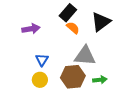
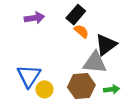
black triangle: (101, 22) -> (106, 45), moved
purple arrow: (31, 29) -> (34, 18), moved
blue triangle: (42, 60) -> (29, 76), moved, size x1.6

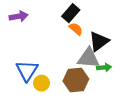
purple arrow: (34, 18) -> (19, 16), moved
green arrow: (112, 89) -> (104, 67), moved

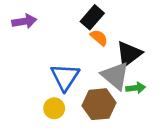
gray triangle: (88, 58) -> (115, 76), turned 35
blue triangle: (27, 71) -> (65, 77), moved

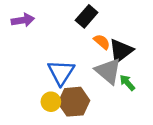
orange semicircle: (99, 38) -> (102, 42), moved
green arrow: (136, 88) -> (127, 83), turned -126
brown hexagon: (99, 104) -> (74, 102), moved

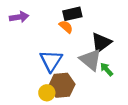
black rectangle: (87, 16) -> (72, 14), turned 36
orange semicircle: (102, 42) -> (66, 27), moved
yellow circle: (51, 102) -> (47, 93), moved

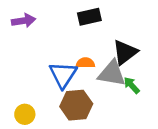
orange semicircle: (66, 27) -> (85, 63), moved, turned -40
gray triangle: (91, 60) -> (112, 73), turned -30
yellow circle: (47, 93) -> (25, 114), moved

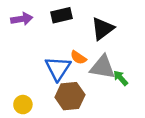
black rectangle: (89, 17) -> (62, 15), moved
black triangle: (125, 52) -> (103, 29), moved
orange semicircle: (85, 63) -> (78, 58), turned -147

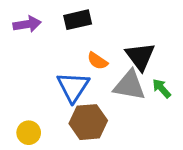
black triangle: (103, 29) -> (140, 56), moved, turned -30
orange semicircle: (78, 58) -> (97, 61), moved
green arrow: (121, 78) -> (162, 88), moved

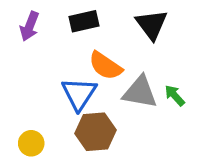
purple arrow: (27, 24) -> (30, 26), turned 120
black triangle: (140, 56) -> (152, 25), moved
orange semicircle: (97, 61) -> (105, 66), size x1.5

